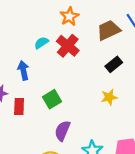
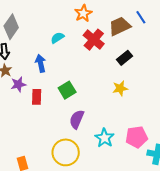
red cross: (68, 46) -> (94, 40), moved

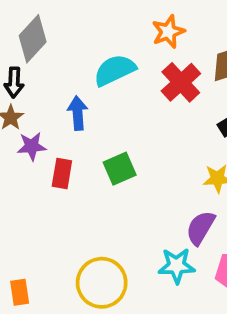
cyan semicircle: (57, 38) -> (115, 70), size x1.6
purple semicircle: (77, 119) -> (200, 228), moved
cyan star: (104, 138) -> (177, 266), turned 30

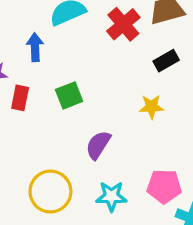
purple semicircle: (200, 228) -> (98, 145), moved
cyan star: (177, 266) -> (111, 196), moved

